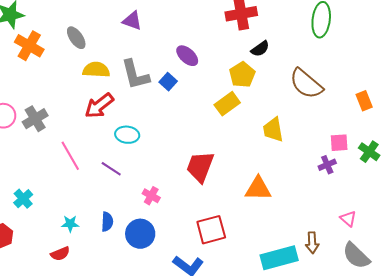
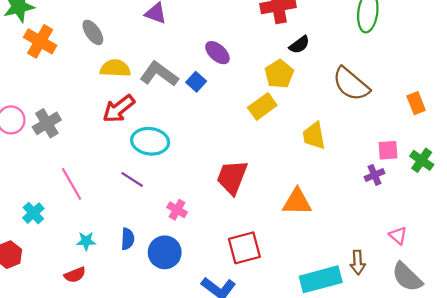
gray L-shape: (135, 75) -> (159, 74), turned 140
cyan ellipse: (127, 135) -> (150, 141), size x1.4
pink line: (70, 156) -> (72, 184), moved

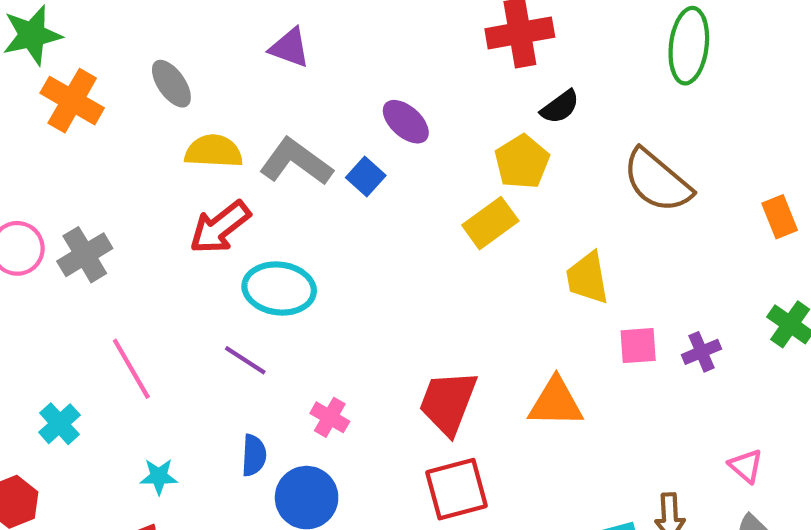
pink square: (388, 150) -> (638, 346), moved
red trapezoid: (232, 177) -> (448, 403), moved
blue semicircle: (128, 239) -> (254, 455), moved

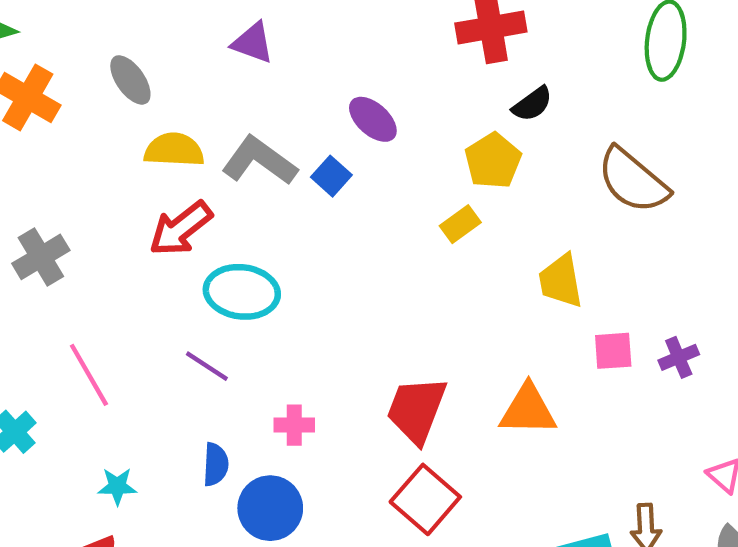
yellow rectangle: (490, 223) -> (460, 224), size x0.7
pink cross: (330, 417) -> (294, 425), turned -30
red square: (456, 489) -> (425, 499), turned -34

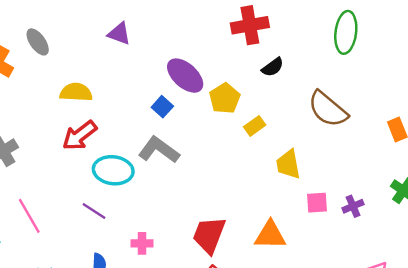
gray ellipse: (130, 80) -> (38, 42), moved
purple ellipse: (373, 119) -> (185, 76), size x1.4
gray L-shape: (259, 161) -> (159, 150), moved
yellow pentagon: (493, 161) -> (225, 98), moved
yellow rectangle: (460, 224) -> (255, 126), moved

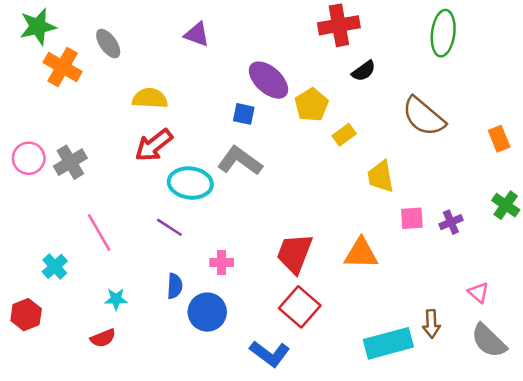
blue square: (162, 107) -> (244, 114), turned -30

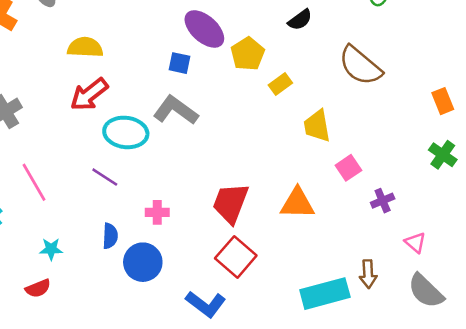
orange rectangle: (499, 139) -> (443, 101), moved
pink square: (412, 218) -> (348, 168), turned -30
purple cross: (451, 222) -> (383, 201), moved

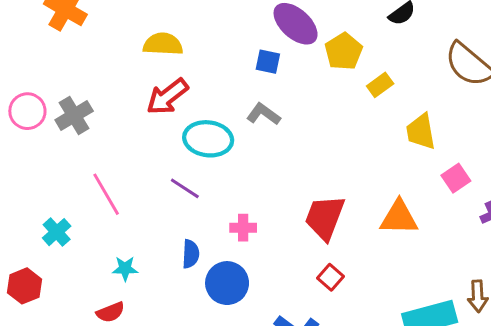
gray L-shape: (176, 110) -> (263, 114), size x0.7
red square: (236, 257) -> (331, 277), size x0.6

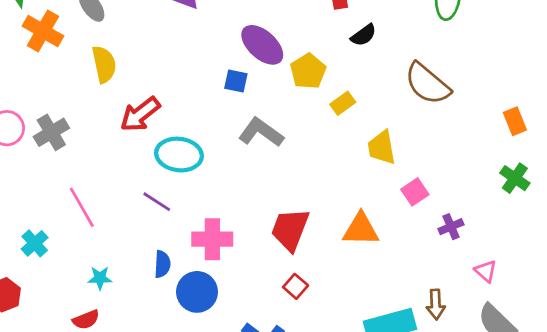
yellow semicircle: (163, 44) -> (104, 64), moved, turned 75
gray L-shape: (263, 114) -> (261, 132), moved, size x1.4
pink cross: (243, 228) -> (212, 239), size x1.6

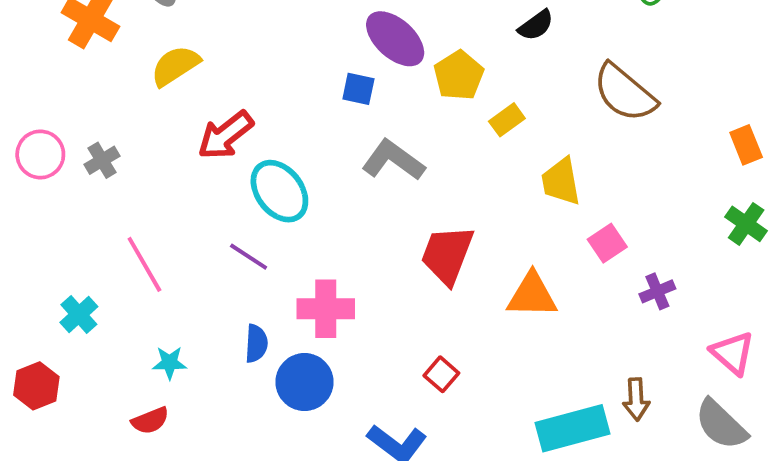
yellow semicircle: (104, 64) -> (175, 66), turned -111
gray cross: (51, 132) -> (102, 160), size x0.7
cyan ellipse: (179, 155) -> (279, 191), turned 45
red trapezoid: (290, 229) -> (447, 255), moved
pink triangle: (486, 271) -> (733, 353), moved, size x1.4

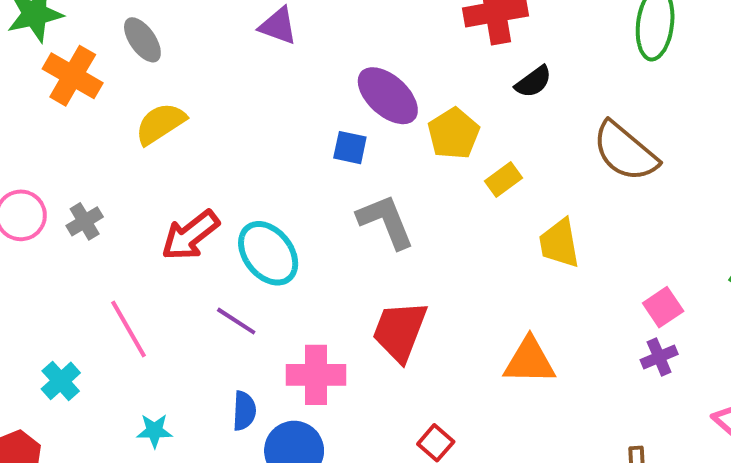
red arrow: (225, 135) -> (190, 235), moved
gray L-shape: (393, 160) -> (386, 221), turned 32
pink square: (607, 243) -> (663, 307), moved
red trapezoid: (447, 255) -> (400, 331), moved

